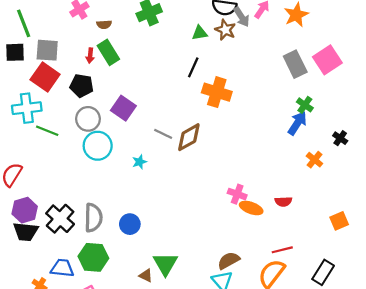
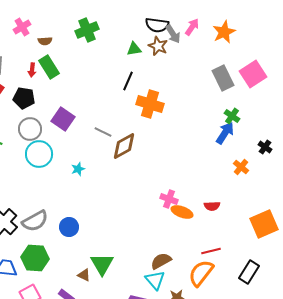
gray line: (163, 134) -> (103, 132), moved
gray semicircle: (93, 218) -> (35, 221), turned 60
orange square: (339, 221) -> (264, 224), size x1.6

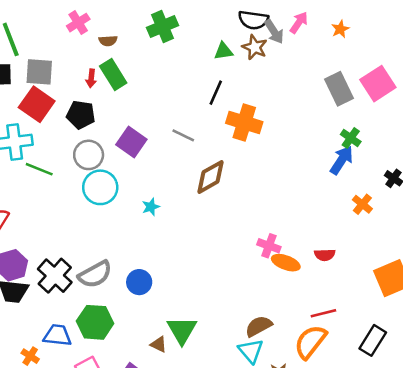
orange star: (224, 32) -> (340, 29), size x0.6
gray line: (103, 132) -> (183, 135), moved

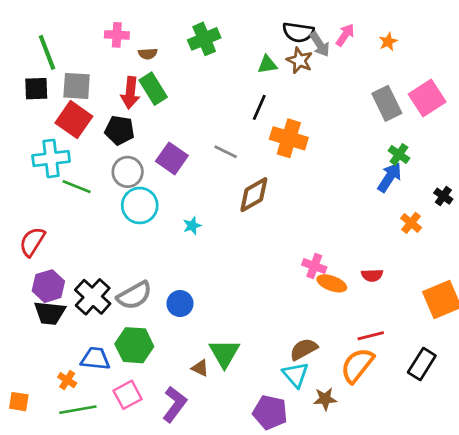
pink cross: (78, 23) -> (117, 35), turned 35
red arrow: (91, 78) -> (130, 93), size x1.6

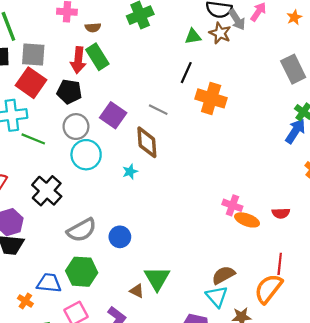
brown diamond: (254, 195) -> (147, 142), moved, turned -64
black cross: (93, 297) -> (47, 191), moved
red line: (371, 336) -> (280, 264), turned -70

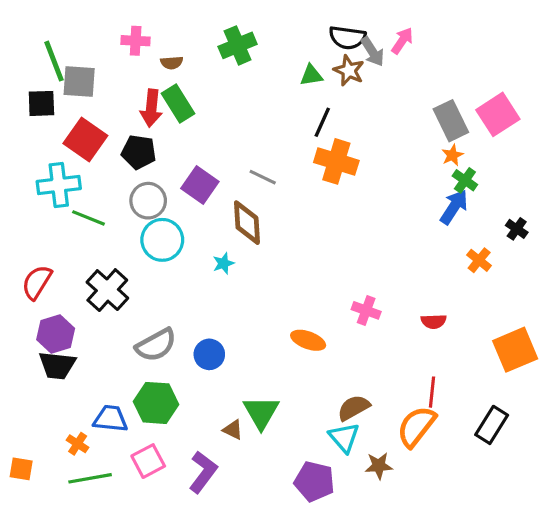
orange star: (294, 17) -> (452, 155), moved
gray square: (33, 55) -> (79, 81), moved
black line: (186, 73) -> (322, 122), moved
orange ellipse: (247, 220) -> (308, 340), moved

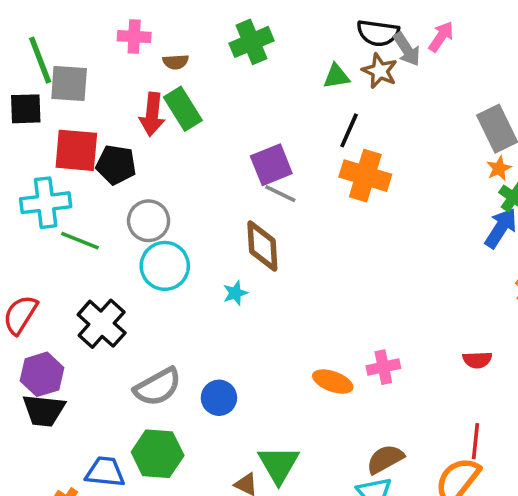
red square: (85, 140) -> (76, 150), turned -30
black pentagon: (139, 152) -> (116, 165), moved
purple square: (200, 185) -> (271, 165), moved, turned 33
pink cross: (366, 310) -> (383, 367), moved, turned -32

